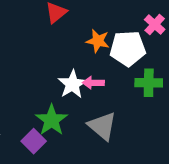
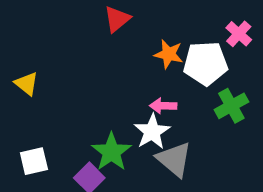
green cross: (149, 83) -> (231, 106), turned -30
white star: (72, 84) -> (152, 132), moved

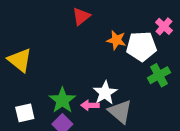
yellow triangle: (27, 84) -> (20, 60), size x1.5
pink arrow: (163, 106) -> (90, 105), moved
green star: (111, 152) -> (62, 100), moved

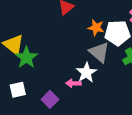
green star: (62, 100) -> (26, 58), moved
gray triangle: (120, 112) -> (99, 52), moved

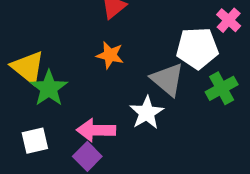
orange star: (96, 28) -> (110, 55), moved
pink arrow: (74, 83) -> (96, 130), moved, size x1.5

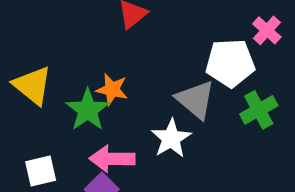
orange star: (110, 55) -> (112, 89), moved
green star: (49, 88) -> (88, 110), moved

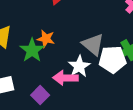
white pentagon: (230, 63) -> (113, 59), moved
pink arrow: (112, 159) -> (65, 78), moved

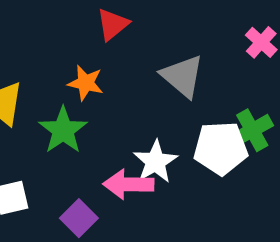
orange star: (46, 39) -> (86, 83), moved
gray triangle: (93, 44) -> (182, 76), moved

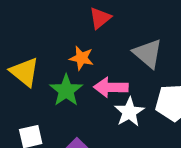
pink arrow: (128, 184) -> (111, 87), moved

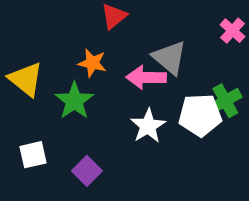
pink arrow: (111, 87) -> (146, 77), moved

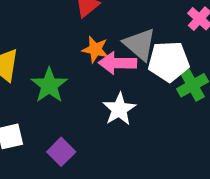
orange star: (92, 63) -> (95, 49), moved
white pentagon: (200, 115) -> (169, 61), moved

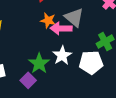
white pentagon: (169, 61) -> (91, 62), moved
green star: (49, 85) -> (39, 63), moved

